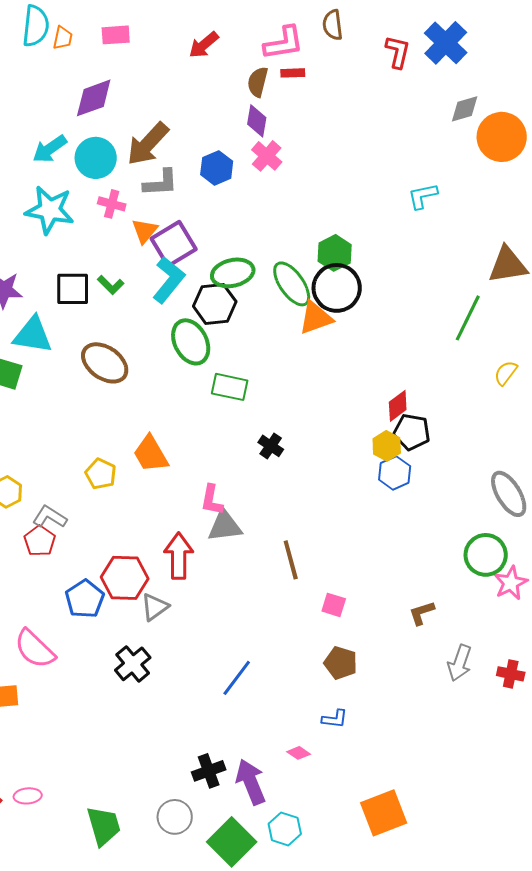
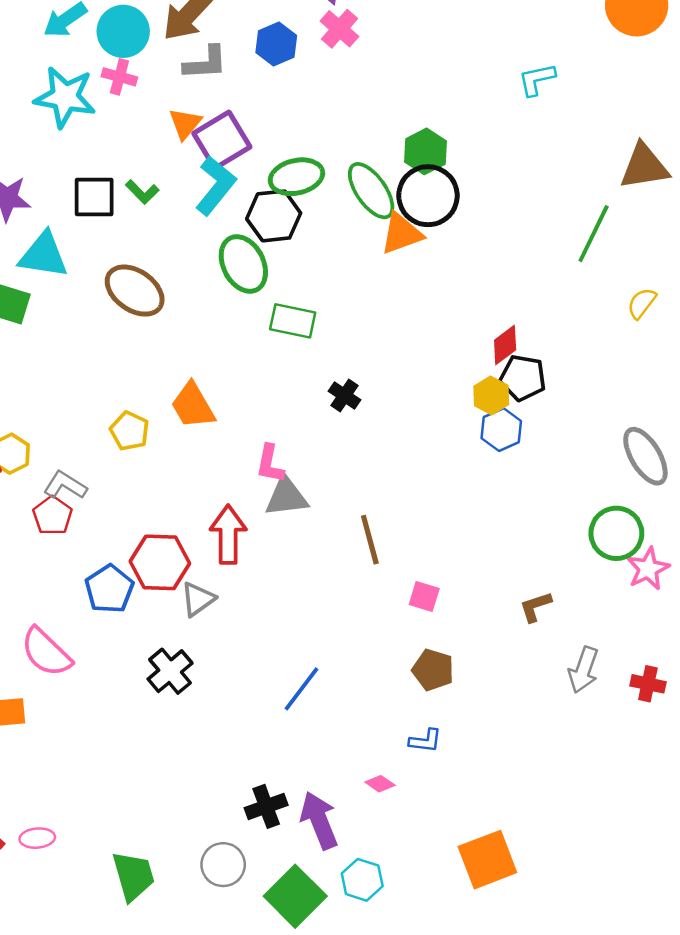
pink cross: (112, 204) -> (119, 77), moved

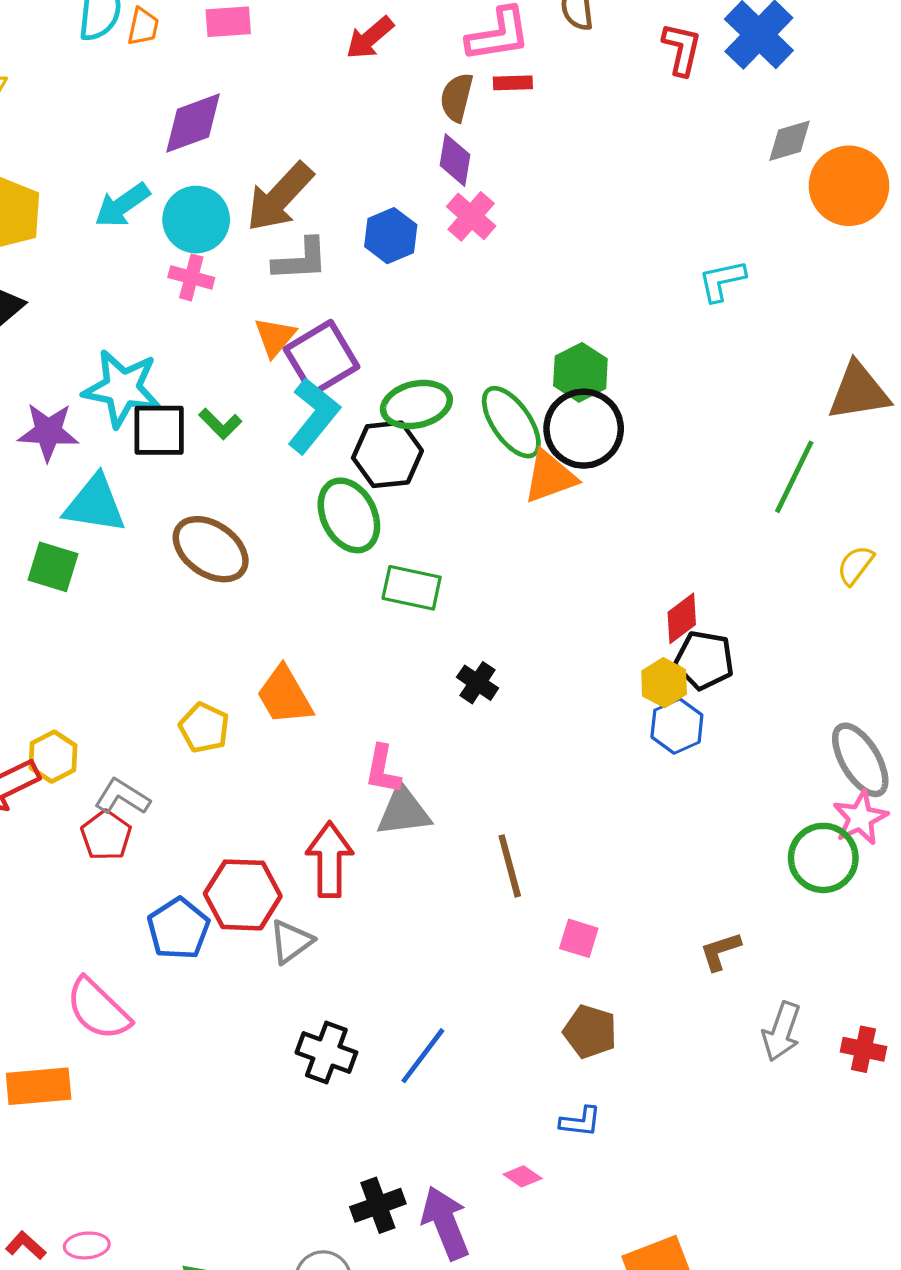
cyan star: (65, 97) -> (122, 388), moved
pink star: (648, 569) -> (860, 818), moved
black cross: (170, 671) -> (326, 1053), moved, turned -30

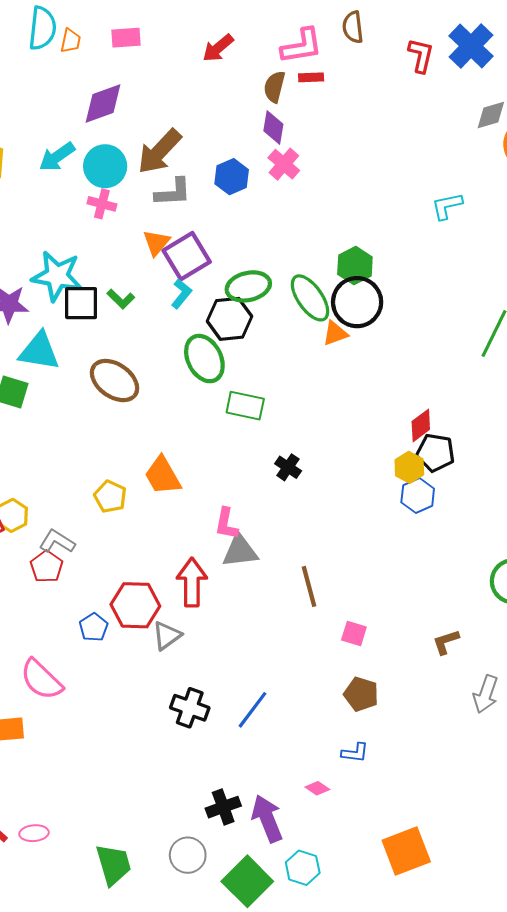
cyan L-shape: (314, 416) -> (181, 294), size x0.6
orange triangle: (550, 477) -> (335, 333), size x0.7
blue pentagon: (178, 929) -> (94, 627), size x0.7

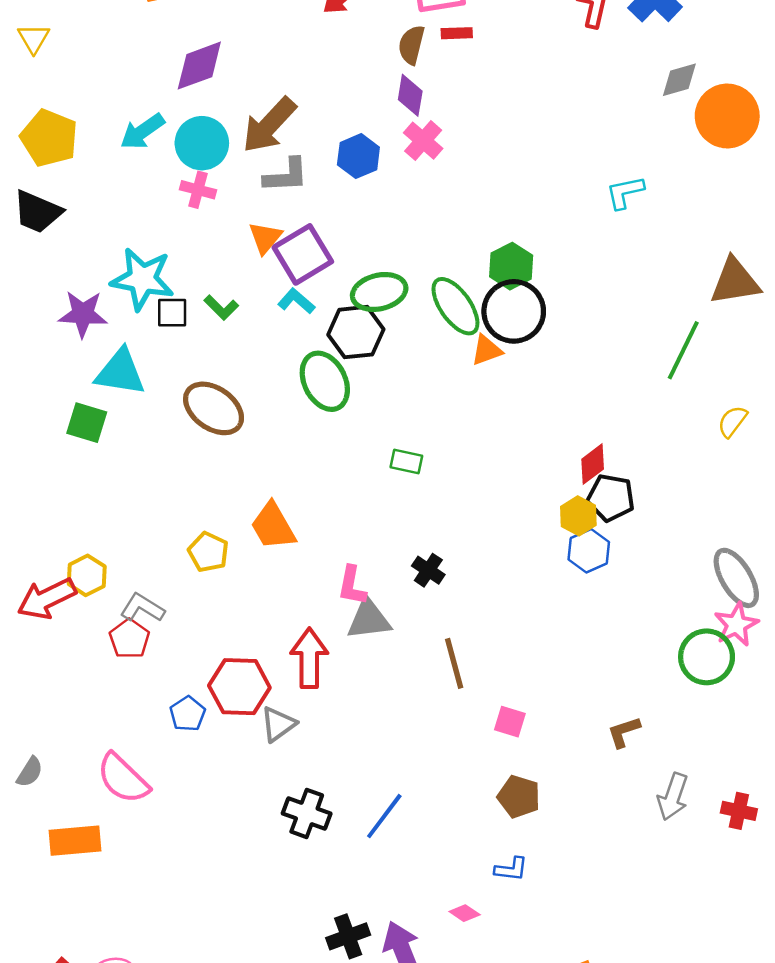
cyan L-shape: (181, 294) -> (296, 301), turned -88
black square: (81, 303) -> (172, 313), size x0.7
green rectangle: (245, 406) -> (406, 461), moved, size x0.7
black cross: (288, 467) -> (428, 570), moved

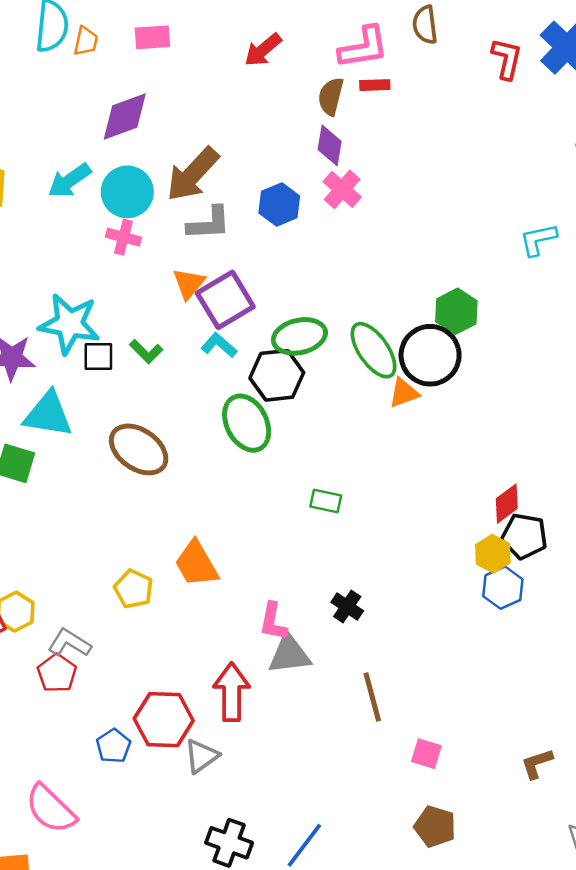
green hexagon: (511, 266) -> (456, 311), moved

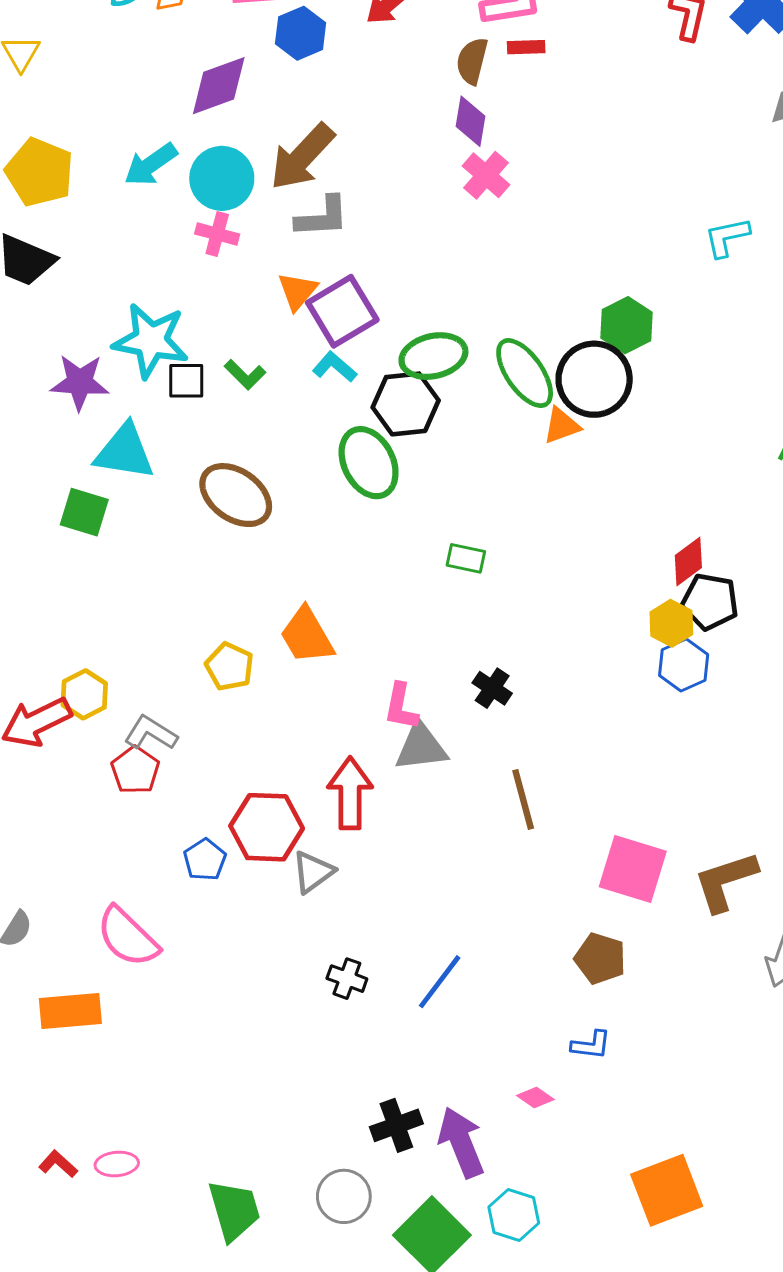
blue hexagon: (279, 204) -> (301, 33), moved
pink square: (426, 754) -> (633, 869), moved, size x1.8
brown L-shape: (537, 764) -> (725, 881), size x1.6
black cross: (229, 843) -> (347, 979), size x0.7

